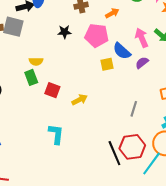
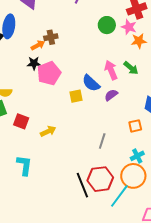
orange arrow: (112, 13) -> (38, 45), moved
pink pentagon: (97, 35) -> (49, 73), moved, turned -30

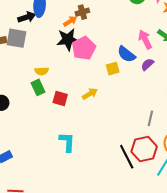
black star: (34, 63) -> (68, 40), size x1.6
yellow arrow: (48, 131) -> (90, 94), moved
gray line: (102, 141) -> (150, 118), moved

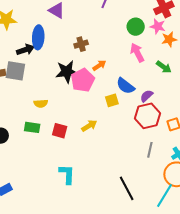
orange arrow: (70, 21) -> (99, 65), moved
pink arrow: (145, 40) -> (137, 53), moved
green rectangle: (38, 87) -> (32, 127), moved, turned -56
red hexagon: (144, 149) -> (148, 116), moved

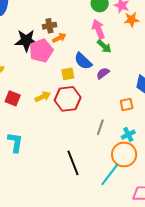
brown cross: (81, 44) -> (49, 26), moved
green arrow: (164, 67) -> (104, 46), moved
red hexagon: (148, 116) -> (68, 99), moved

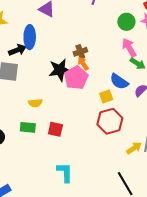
orange arrow: (59, 38) -> (83, 64), moved, turned -88
yellow arrow: (43, 97) -> (134, 148), moved

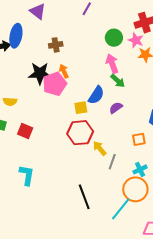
brown cross: (80, 52) -> (56, 45), moved
blue semicircle: (119, 81) -> (96, 95), turned -102
yellow arrow: (134, 148) -> (100, 148), moved, turned -105

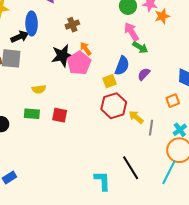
cyan L-shape: (27, 175) -> (102, 181), moved

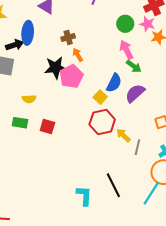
orange arrow: (86, 49) -> (78, 55), moved
purple semicircle: (144, 74) -> (135, 93), size x1.5
yellow square: (110, 81) -> (100, 97), turned -32

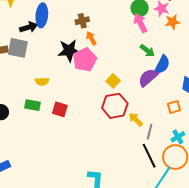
pink arrow: (126, 50) -> (141, 23), moved
blue semicircle: (114, 83) -> (162, 65), moved
black line: (113, 185) -> (149, 156), moved

